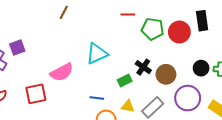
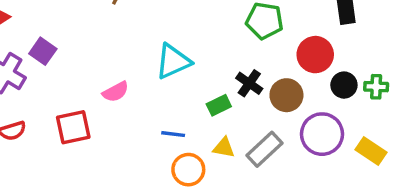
red circle: (179, 32) -> (315, 55), moved
purple square: (17, 47) -> (43, 51), turned -35
pink semicircle: (62, 72) -> (116, 92), size x0.7

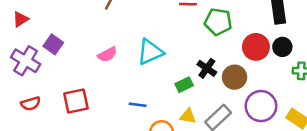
black circle: (344, 85) -> (282, 47), moved
pink semicircle: (116, 92) -> (107, 54), moved
blue line: (173, 134) -> (138, 105), moved

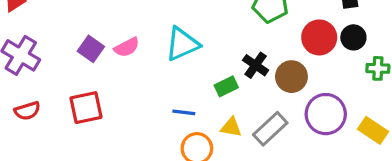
purple square: (53, 44) -> (91, 49), moved
blue line: (138, 105) -> (184, 112), moved

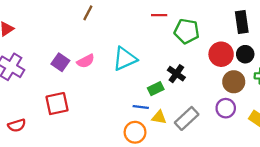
brown circle: (291, 77) -> (234, 82), moved
red semicircle: (27, 111) -> (17, 125), moved
blue line: (184, 112) -> (141, 107), moved
purple circle: (326, 114) -> (226, 108), size x0.7

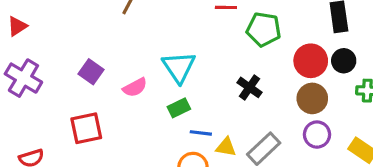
cyan triangle: (125, 59) -> (179, 67), turned -40
pink semicircle: (86, 61) -> (135, 87), moved
brown circle: (234, 82) -> (312, 98), moved
green rectangle: (156, 89) -> (179, 108), moved

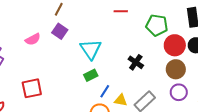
green pentagon: (264, 29) -> (157, 25), moved
purple square: (91, 72) -> (60, 31), moved
pink semicircle: (135, 87) -> (33, 39), moved
blue line: (201, 133) -> (105, 91), turned -64

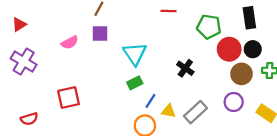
purple square: (60, 31) -> (100, 33), turned -35
brown circle: (176, 69) -> (242, 74), moved

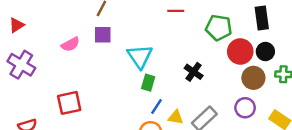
green rectangle: (135, 83) -> (148, 83), moved, turned -48

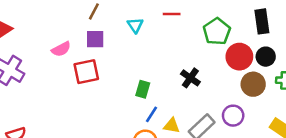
green pentagon: (219, 28) -> (217, 31), turned 30
cyan triangle: (140, 56) -> (135, 25), moved, size x0.6
red square: (69, 103) -> (86, 72), moved
purple circle: (245, 108) -> (233, 116), moved

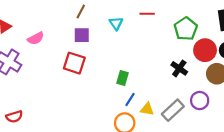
pink semicircle: (61, 49) -> (36, 38), moved
red square: (86, 72) -> (74, 63), turned 30
black cross: (190, 78) -> (179, 68), moved

